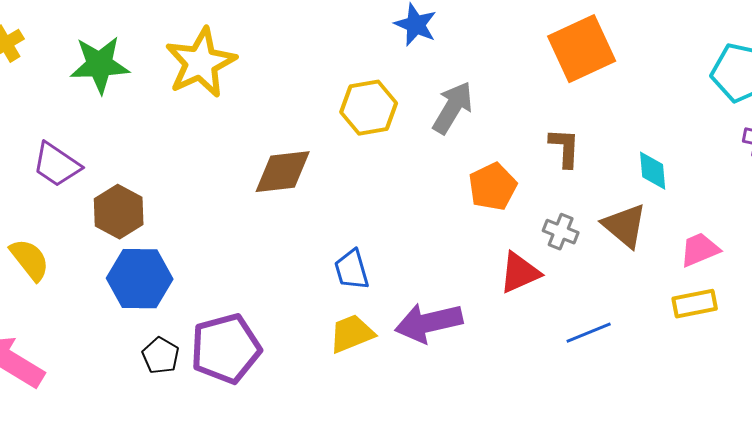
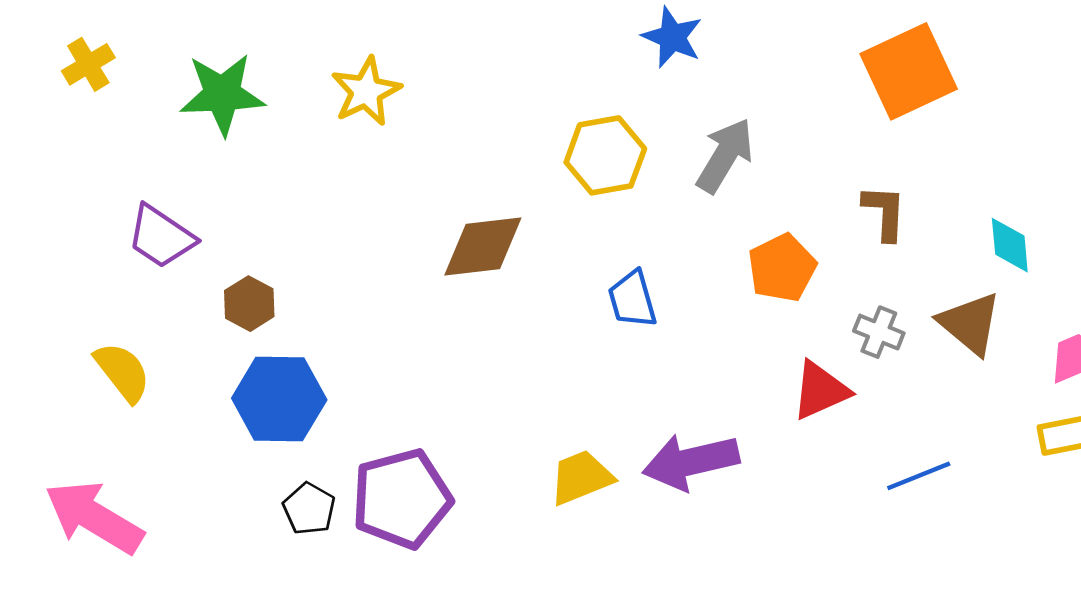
yellow star: (201, 63) -> (366, 91), size x0.7
brown hexagon: (119, 212) -> (249, 304), size x0.7
blue trapezoid: (352, 270) -> (632, 299), moved

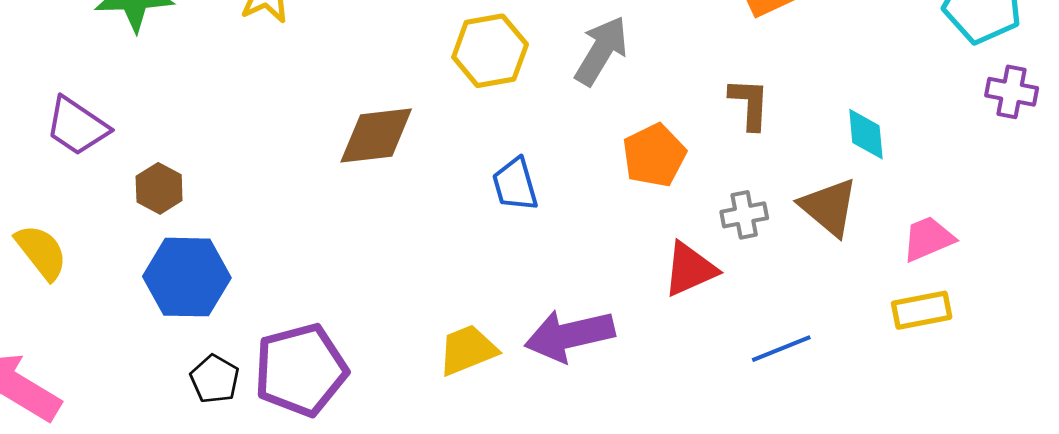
gray cross: (879, 332) -> (744, 215), turned -33

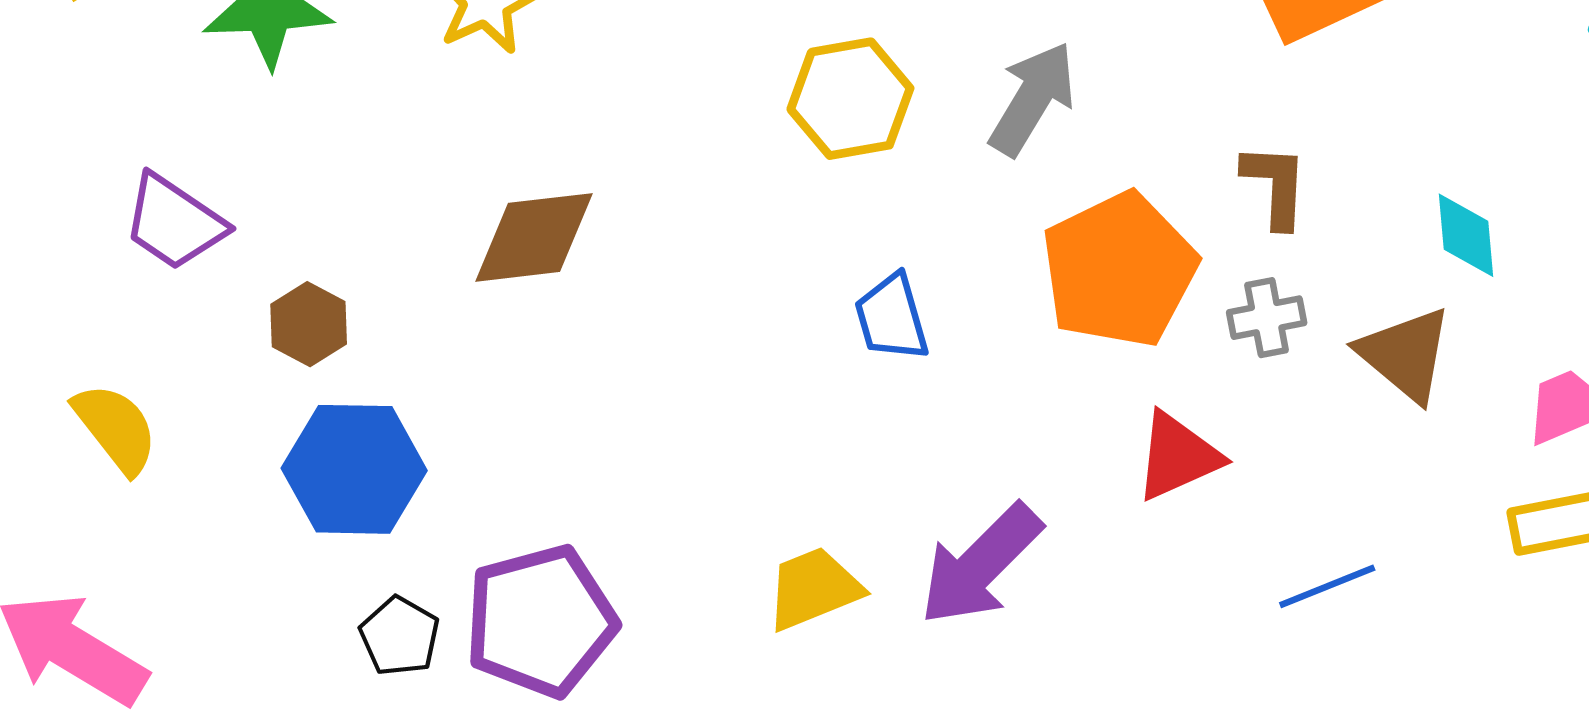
brown diamond: (376, 135) -> (534, 237), moved
orange pentagon: (654, 155) -> (1119, 270), size x1.5
gray cross: (744, 215) -> (1267, 318), moved
purple arrow: (569, 335) -> (980, 565), turned -32

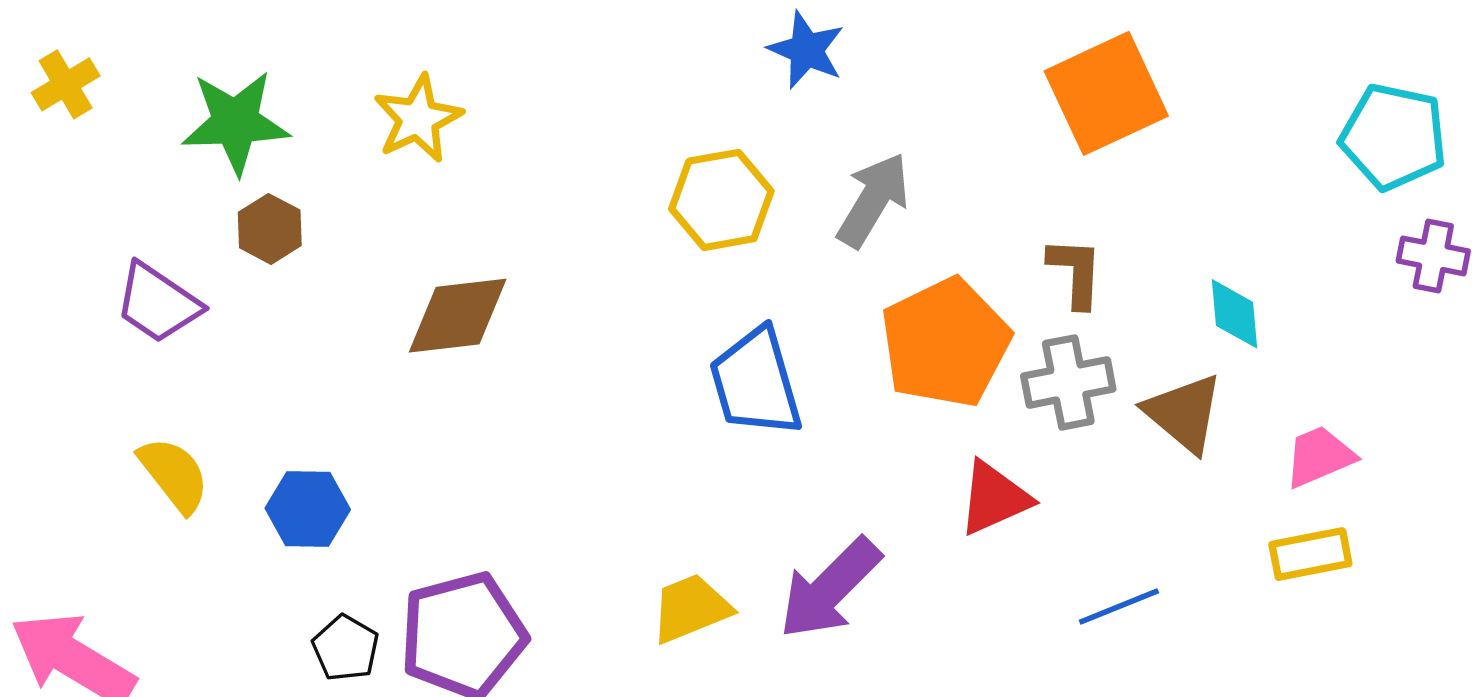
blue trapezoid: (892, 318) -> (756, 382), size x1.5
gray cross: (1267, 318) -> (1068, 382), size x1.4
brown hexagon: (309, 324) -> (270, 229), moved
yellow semicircle: (116, 428) -> (174, 475), moved
blue hexagon: (354, 469) -> (308, 509), size x0.7

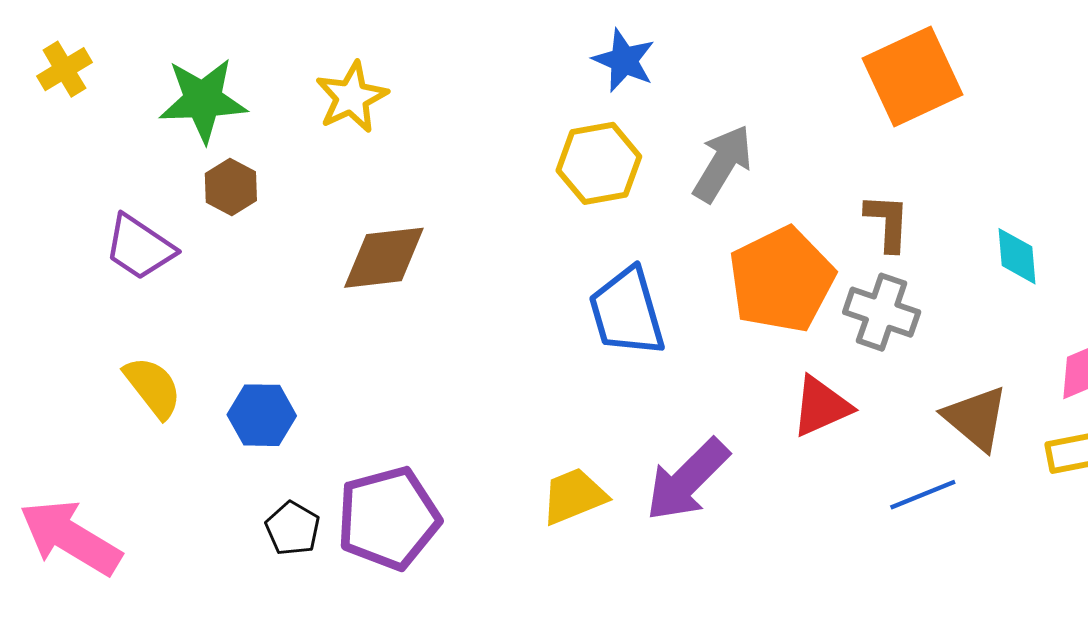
blue star: (806, 50) -> (624, 60), moved
gray cross: (1068, 382) -> (882, 312), turned 30
brown triangle: (1184, 413) -> (976, 418), moved

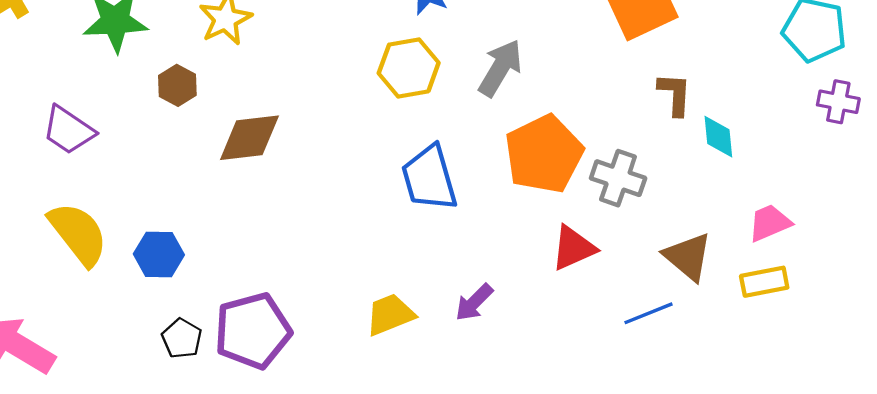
brown hexagon: (231, 187) -> (177, 85), moved
brown L-shape: (887, 222) -> (675, 94), moved
yellow semicircle: (153, 387) -> (78, 234), size x1.4
purple arrow: (687, 480) -> (474, 302), size x0.6

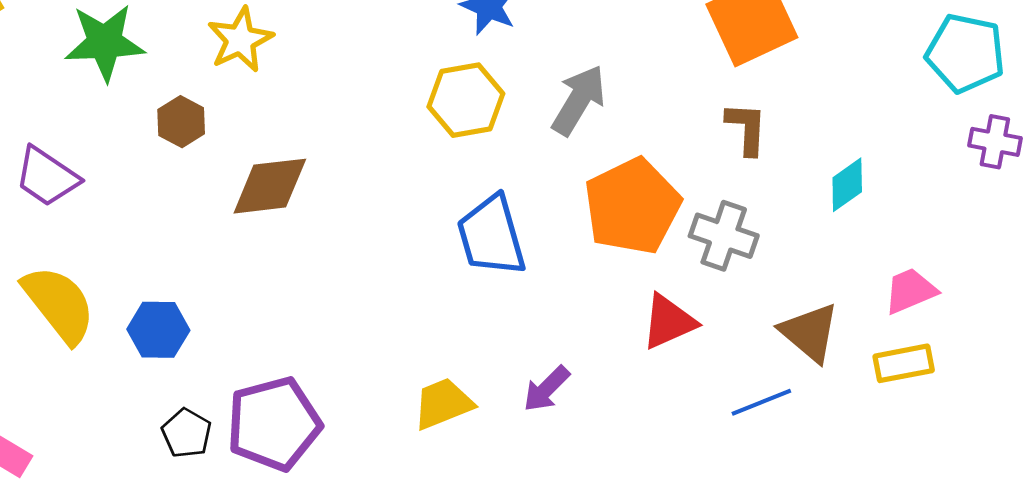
brown L-shape: (675, 94) -> (747, 128), moved
cyan diamond: (718, 137) -> (847, 185), turned 60

